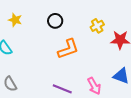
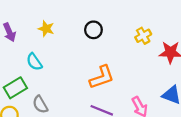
orange L-shape: (68, 49) -> (102, 77), moved

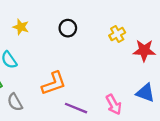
orange L-shape: (102, 77) -> (54, 83), moved

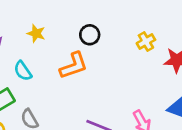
orange L-shape: (54, 83) -> (74, 66), moved

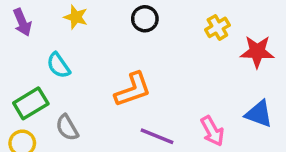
orange L-shape: (74, 66) -> (133, 90), moved

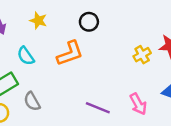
yellow cross: (217, 27) -> (142, 55), moved
orange L-shape: (133, 90) -> (70, 53), moved

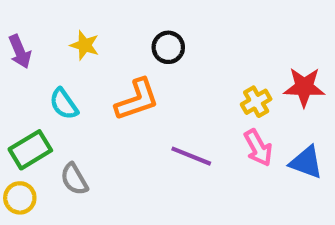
pink arrow: (138, 104) -> (258, 148), moved
purple line: (98, 108) -> (191, 156), moved

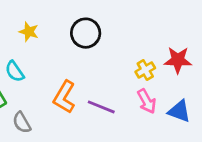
black circle: (168, 47) -> (86, 33), size x1.4
orange L-shape: (137, 100) -> (64, 97), moved, turned 140

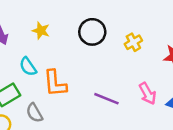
yellow cross: (145, 70) -> (133, 42), moved
orange L-shape: (64, 97) -> (55, 83), moved, turned -36

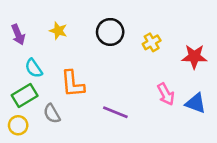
cyan semicircle: (28, 67) -> (34, 68), moved
purple line: (106, 99) -> (115, 112), moved

